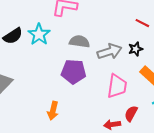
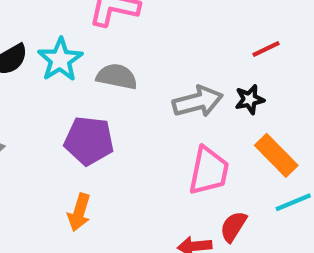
red line: (142, 23) -> (266, 49), turned -56
gray semicircle: (79, 42) -> (117, 77), moved
purple pentagon: (74, 72) -> (89, 141), moved

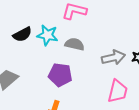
cyan star: (60, 60) -> (47, 35), turned -30

